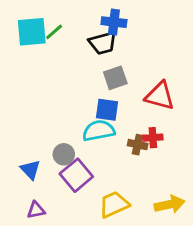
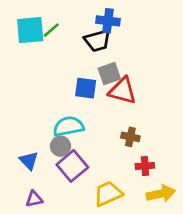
red triangle: (160, 96) -> (123, 91), moved
blue square: (107, 110) -> (86, 88), moved
cyan semicircle: (99, 131) -> (68, 126), moved
red cross: (153, 138) -> (145, 166), moved

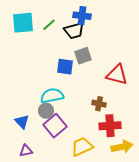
green line: (51, 30) -> (49, 25), moved
red triangle: (123, 91) -> (117, 75), moved
red cross: (145, 166) -> (110, 126), size x1.5

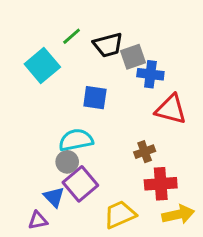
blue cross: (82, 16) -> (150, 74), moved
cyan square: (23, 23) -> (42, 65), moved, turned -35
gray square: (83, 56) -> (133, 57), moved
brown cross: (99, 104) -> (145, 152), turned -32
blue triangle: (22, 122) -> (54, 197), moved

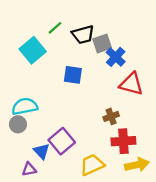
blue cross: (150, 74) -> (116, 57), turned 36
cyan semicircle: (76, 140) -> (25, 106), moved
gray circle: (67, 162) -> (18, 124), moved

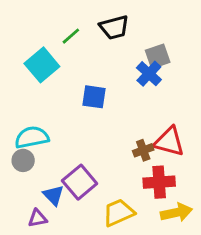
black trapezoid: (83, 35) -> (114, 27), moved
gray square: (102, 44) -> (158, 56), moved
red triangle: (131, 84) -> (169, 142), moved

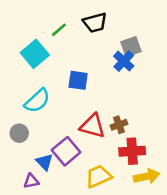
cyan semicircle: (32, 137) -> (37, 101), moved, turned 148
red triangle: (169, 142) -> (93, 126), moved

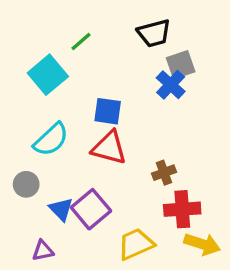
black trapezoid: (95, 23) -> (154, 33), moved
red triangle: (93, 126) -> (109, 148), moved
blue triangle: (44, 162) -> (61, 209), moved
yellow arrow: (147, 176) -> (202, 244), turned 30

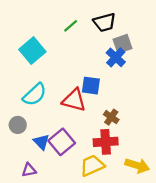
green line: (81, 42) -> (71, 26), moved
blue square: (108, 111) -> (91, 86), moved
brown cross: (164, 173) -> (111, 117), turned -35
red cross: (182, 209) -> (106, 142), moved

